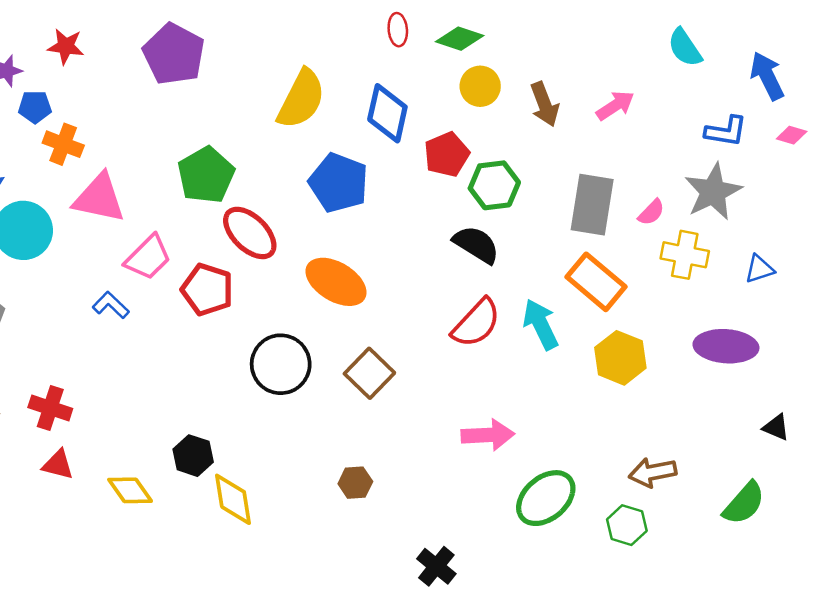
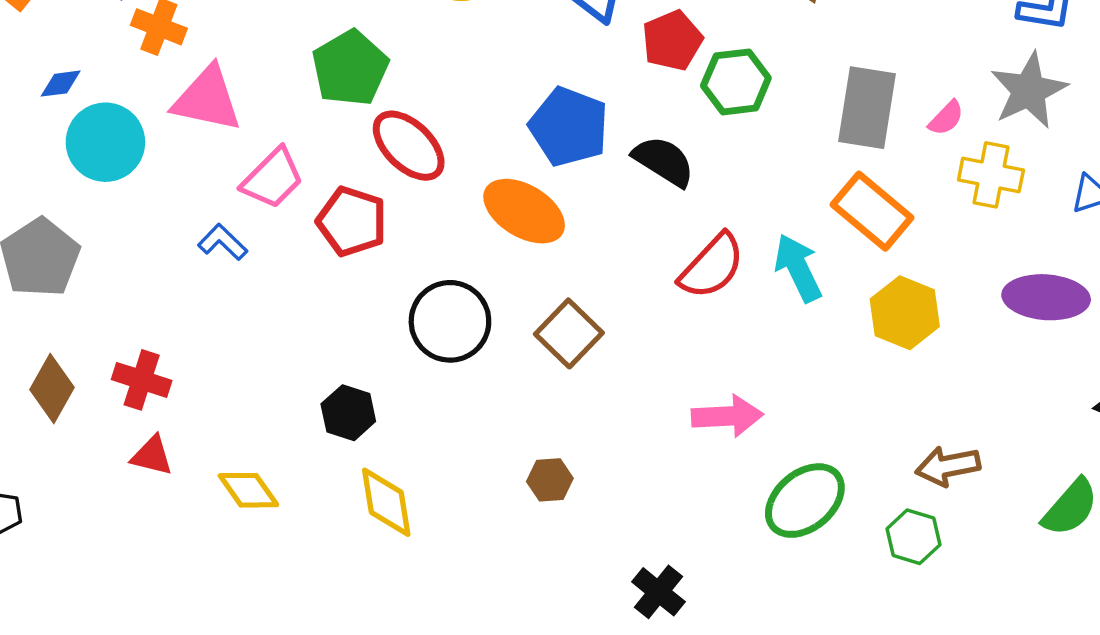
blue pentagon: (339, 183) -> (569, 127), moved
black semicircle: (476, 245) -> (664, 161), moved
black hexagon: (193, 456) -> (348, 413), moved

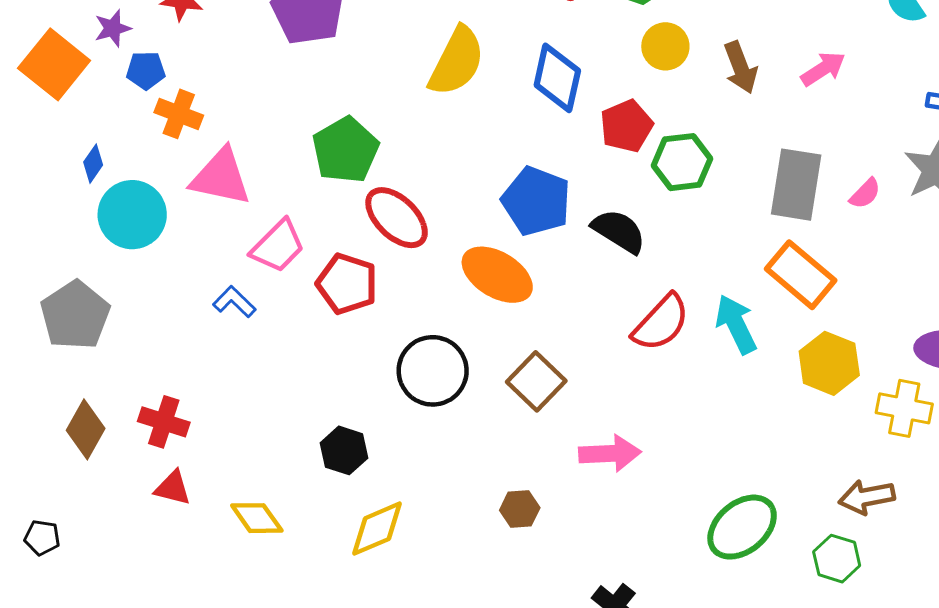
blue diamond: (61, 84) -> (93, 164), turned -48
yellow cross: (991, 175) -> (904, 408), moved
pink arrow: (727, 416) -> (610, 453), moved
yellow diamond: (386, 502) -> (377, 529), turned 76

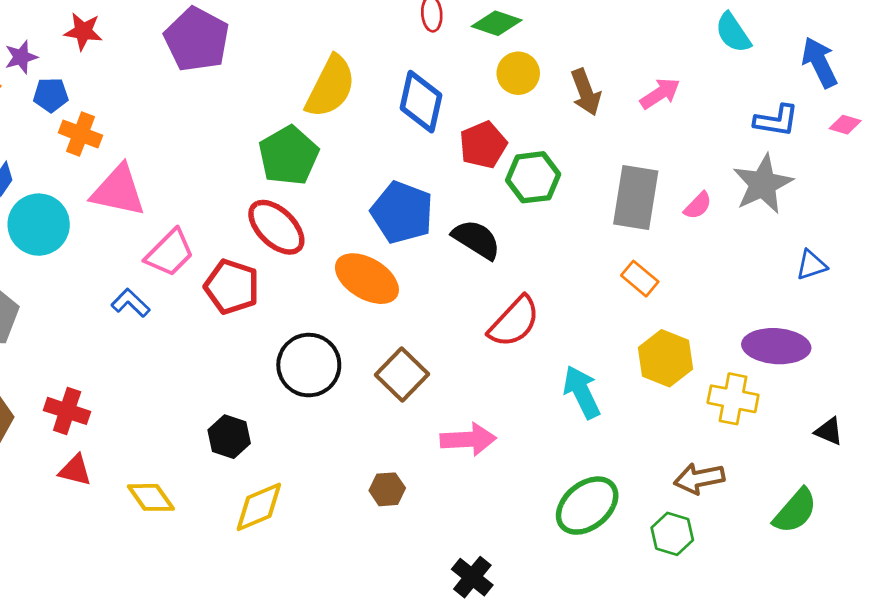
green pentagon: (345, 150) -> (289, 156), moved
orange rectangle: (801, 275) -> (640, 279), size x0.6
cyan arrow: (736, 324) -> (582, 392), moved

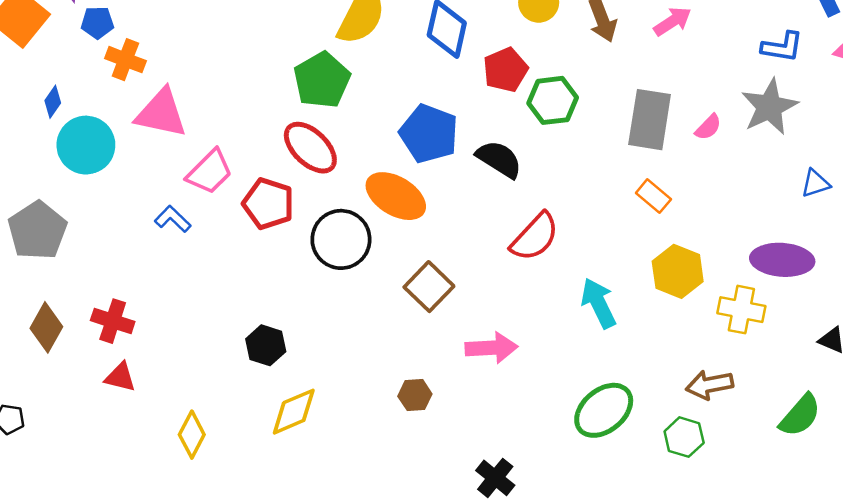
black circle: (309, 365) -> (341, 239), moved
yellow diamond: (151, 497) -> (192, 435), moved, turned 63

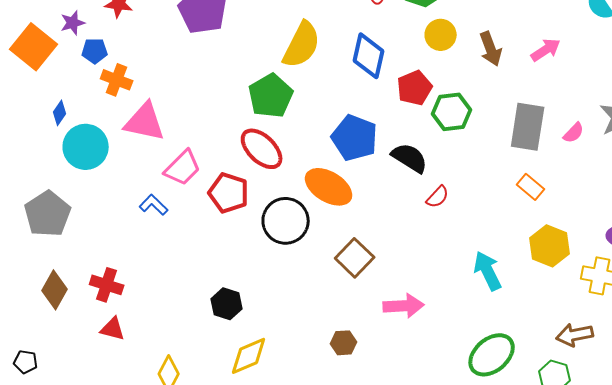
red semicircle: (535, 237) -> (438, 197), moved, size x0.6

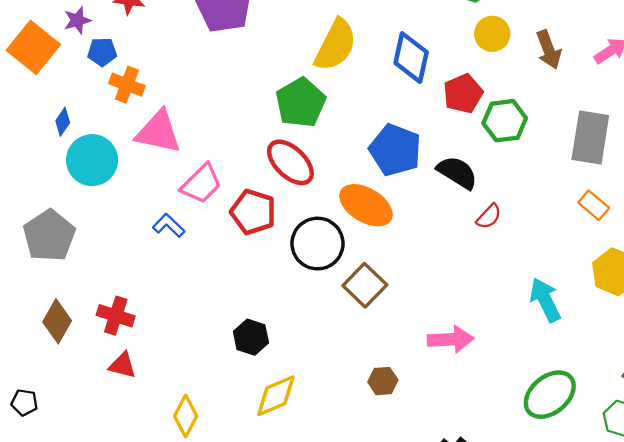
brown square: (355, 258) -> (365, 285), moved

